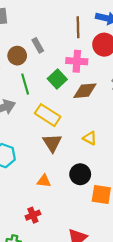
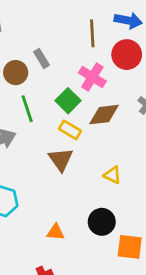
pink cross: (77, 61) -> (92, 77), turned 30
yellow rectangle: (48, 115) -> (70, 130), moved, size x0.7
brown triangle: (52, 143) -> (61, 160), moved

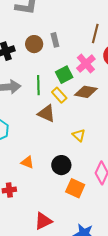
green line: (27, 109) -> (38, 85), moved
brown triangle: (61, 160) -> (46, 113), turned -48

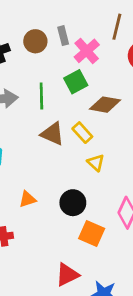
pink cross: (86, 64) -> (87, 51), moved
yellow rectangle: (59, 95) -> (82, 133), moved
orange triangle: (27, 162) -> (27, 199), turned -40
red triangle: (43, 221) -> (67, 275), moved

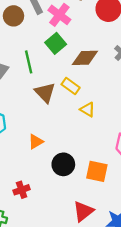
brown triangle: (53, 134) -> (45, 93), turned 35
orange triangle: (27, 199) -> (36, 142), moved
black circle: (73, 203) -> (63, 164), moved

